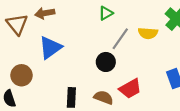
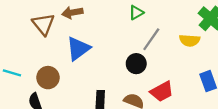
yellow semicircle: (148, 33) -> (190, 40), moved

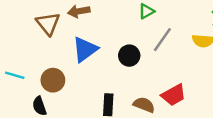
black circle: (136, 64) -> (129, 56), moved

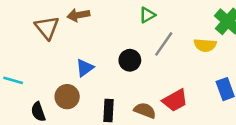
blue triangle: (85, 49) -> (85, 68), moved, size x0.7
brown circle: (53, 80) -> (67, 97), moved

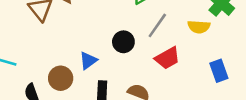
blue triangle: (85, 68) -> (88, 61), moved
red trapezoid: (175, 100) -> (167, 58), moved

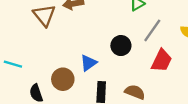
red trapezoid: (167, 58) -> (162, 61), turned -35

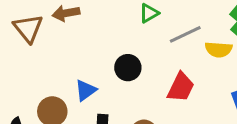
gray line: (152, 30) -> (185, 34), moved, turned 30

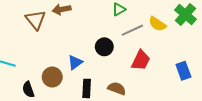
gray line: (185, 34) -> (132, 30), moved
yellow semicircle: (219, 49) -> (157, 24), moved, turned 30

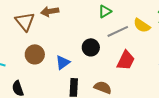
brown circle: (52, 77) -> (35, 54), moved

